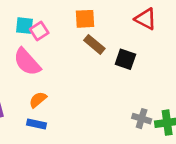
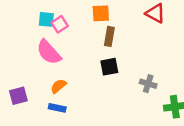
brown rectangle: (94, 44) -> (109, 36), turned 60
black square: (125, 59) -> (109, 67), moved, turned -30
gray cross: (142, 119) -> (148, 84), moved

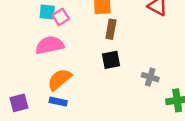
pink semicircle: (49, 52) -> (50, 45), turned 120
orange semicircle: (58, 86) -> (59, 80), size x1.5
purple square: (18, 96) -> (19, 103), moved

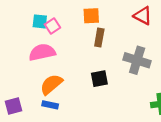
black square: (111, 60) -> (99, 79), moved
gray cross: (150, 77) -> (137, 60), moved, size x1.6

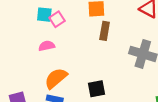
pink semicircle: (42, 52) -> (47, 46), size x0.6
black square: (99, 79) -> (96, 89), moved

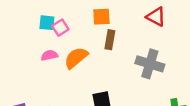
orange semicircle: (56, 78) -> (76, 58), moved

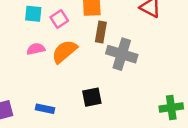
pink square: (60, 28) -> (59, 19), moved
gray cross: (150, 64) -> (122, 54), moved

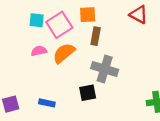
pink square: (59, 19) -> (59, 25), size x1.6
gray cross: (122, 54) -> (105, 69), moved

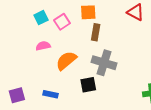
cyan square: (37, 20) -> (41, 18), turned -32
pink square: (59, 25) -> (62, 22), size x0.7
orange semicircle: (64, 53) -> (66, 61), moved

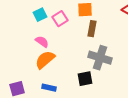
pink semicircle: (43, 46) -> (42, 42), turned 48
orange semicircle: (66, 61) -> (45, 60), moved

